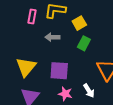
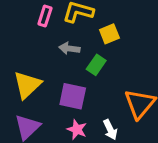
green rectangle: (84, 43) -> (96, 65), moved

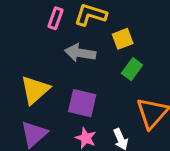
gray arrow: (69, 48) -> (80, 53), size x1.4
green rectangle: (96, 65) -> (132, 69), moved

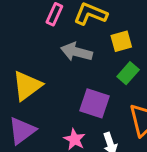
purple square: (82, 103) -> (94, 103), moved

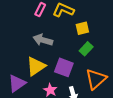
gray arrow: (77, 52) -> (43, 40), moved
yellow triangle: (27, 86) -> (36, 66), moved

